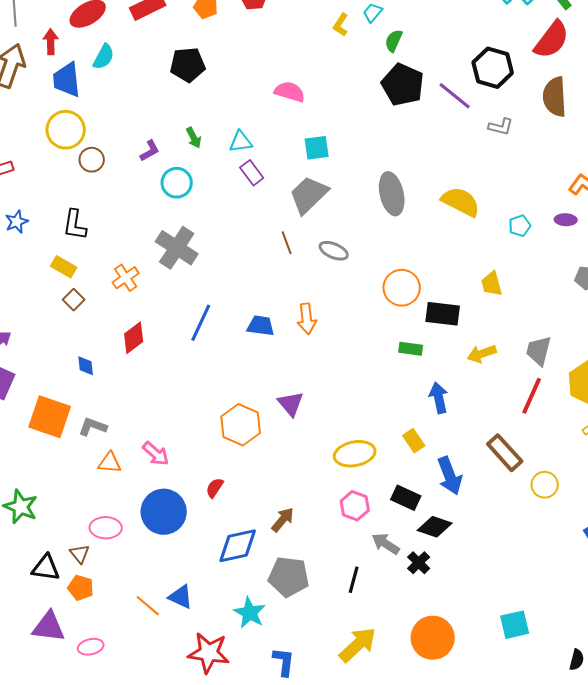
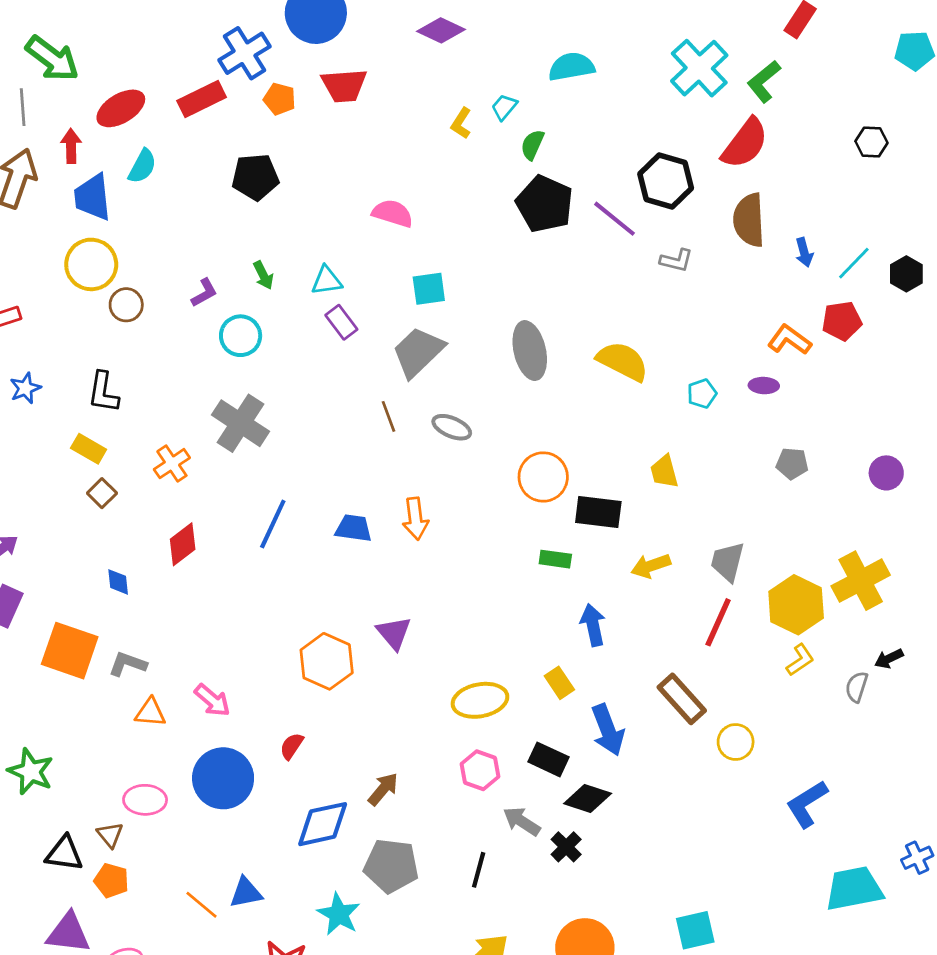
blue triangle: (181, 597) -> (246, 893), turned -36

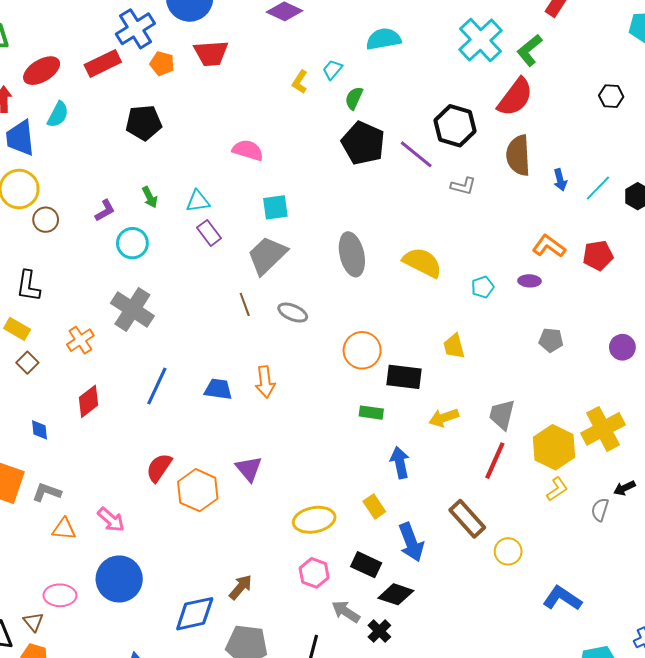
red pentagon: (842, 321) -> (598, 255), moved
red semicircle: (292, 746) -> (159, 468), moved, size x1.4
blue L-shape: (807, 804) -> (562, 598), turned 66

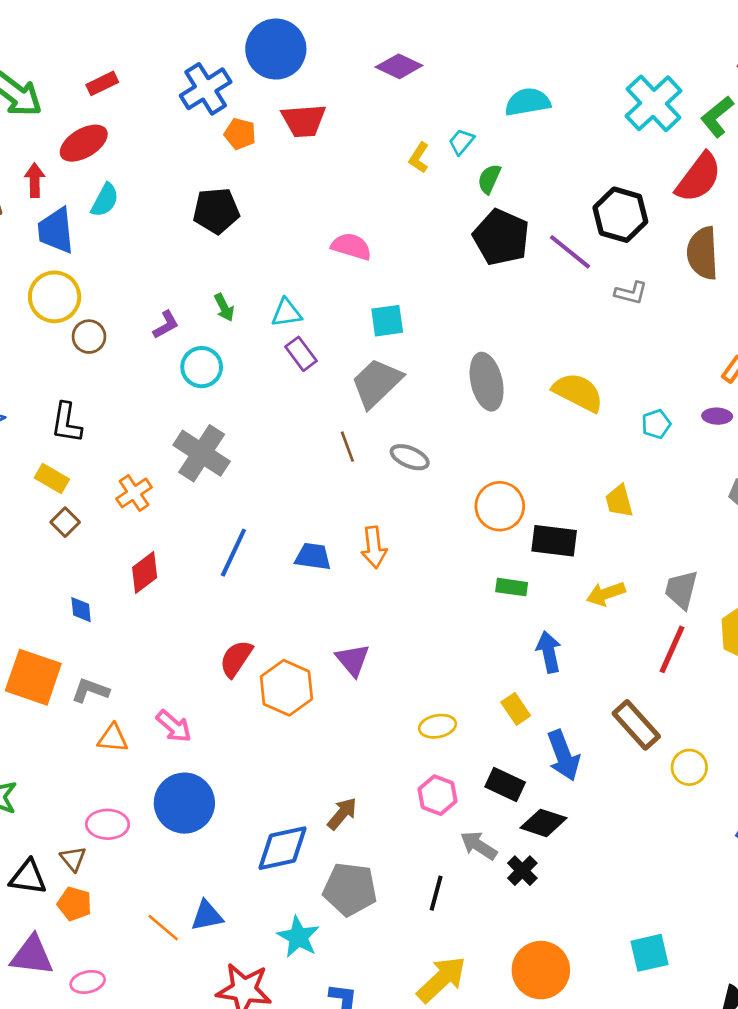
red rectangle: (103, 63) -> (102, 83), moved, size x0.7
yellow ellipse: (314, 520) -> (437, 726), size x0.7

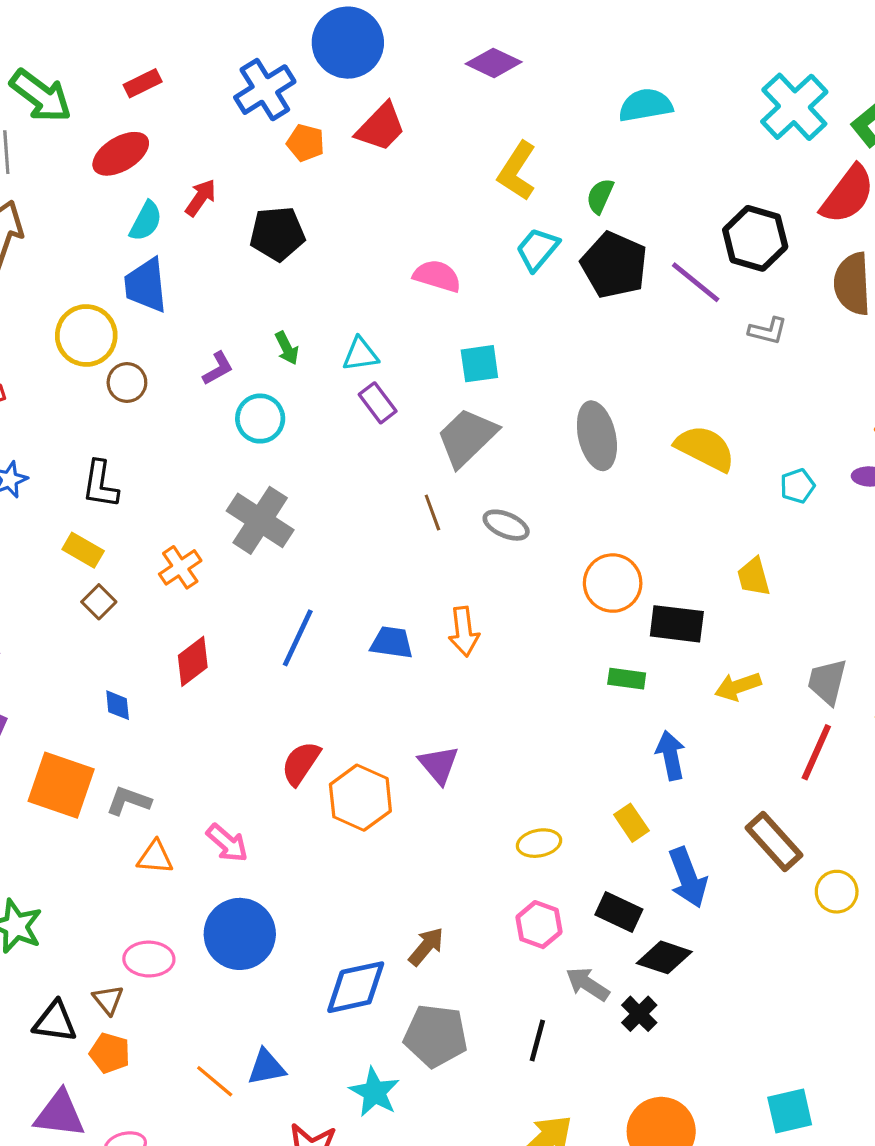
red trapezoid: (304, 121) -> (381, 127), turned -42
cyan trapezoid: (461, 142) -> (537, 249), moved, size x1.4
yellow L-shape: (419, 158) -> (517, 171), size x1.6
red arrow: (35, 180) -> (201, 198), moved, turned 36
blue trapezoid: (56, 231) -> (146, 285), moved

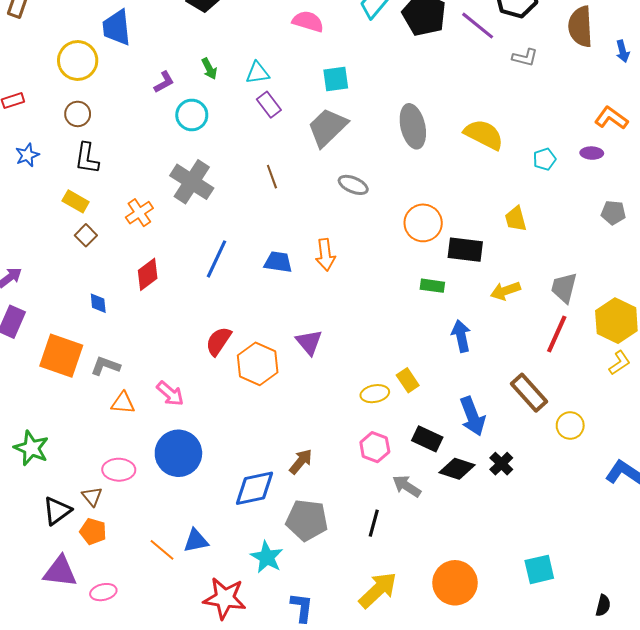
brown circle: (127, 383) -> (78, 114), moved
brown line: (432, 513) -> (272, 177), moved
yellow rectangle: (631, 823) -> (408, 380), moved
black cross: (639, 1014) -> (501, 464), moved
black triangle: (55, 1022) -> (57, 511), turned -44

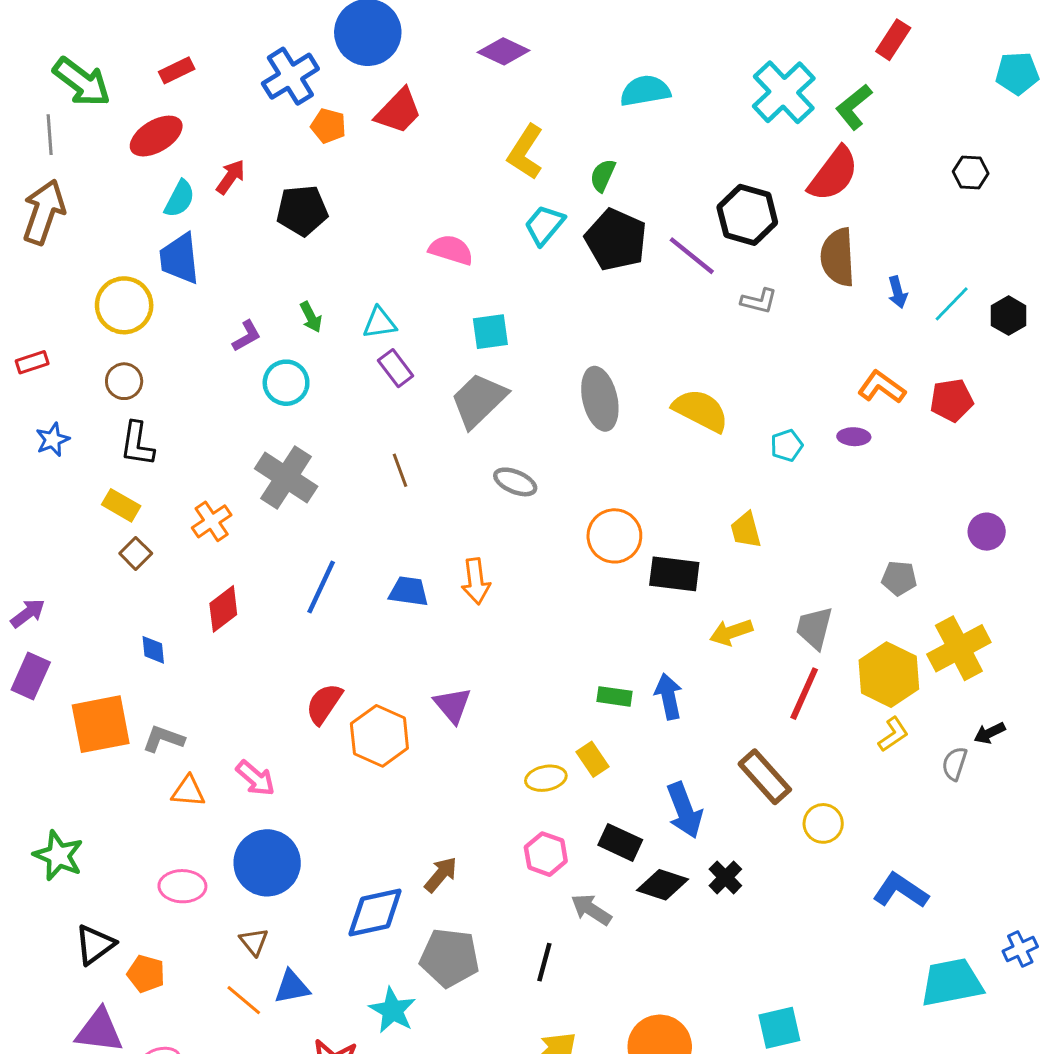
gray pentagon: (613, 213) -> (899, 578), moved
green rectangle: (432, 286) -> (614, 696), moved
orange square: (61, 356) -> (101, 724), turned -30
brown triangle: (92, 496) -> (254, 942), moved

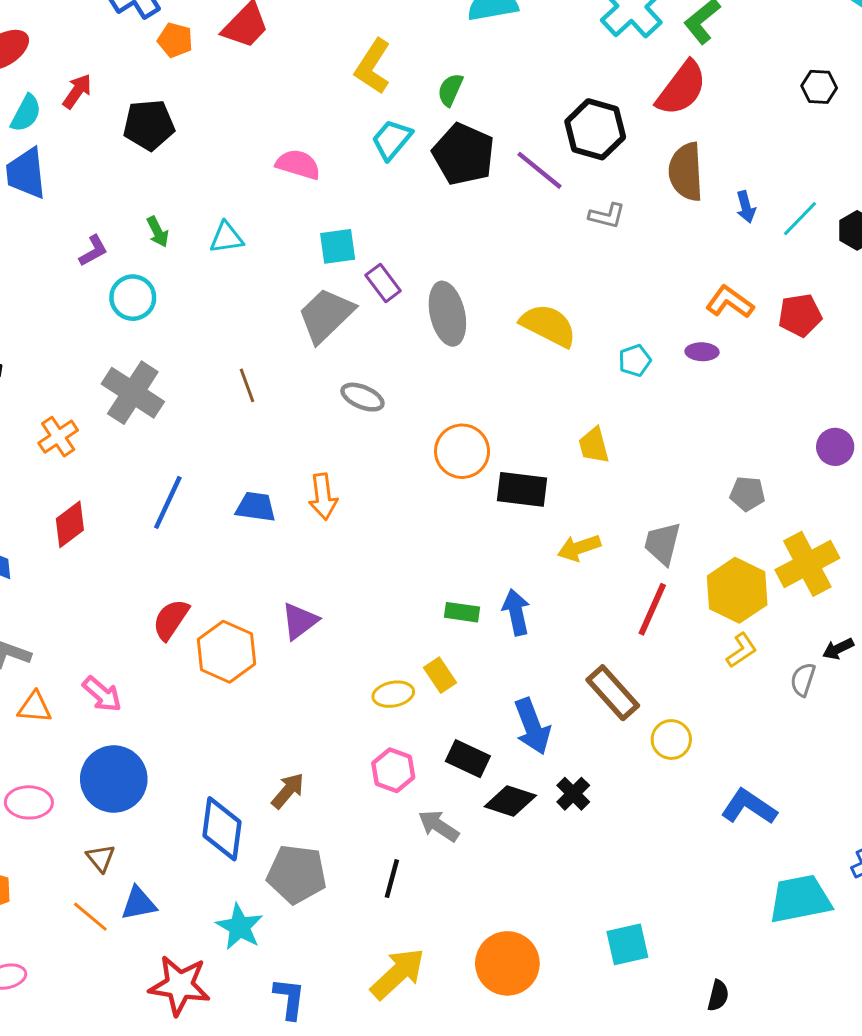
purple rectangle: (396, 368) -> (383, 283), moved
purple triangle: (452, 705) -> (300, 621), turned 33
blue diamond: (375, 912) -> (222, 829), turned -70

